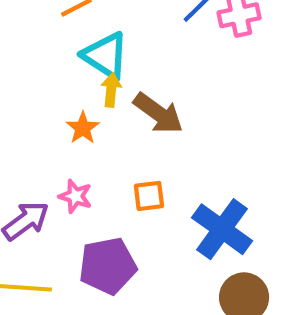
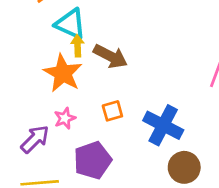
orange star: (83, 128) -> (63, 73), size x1.8
pink star: (75, 196) -> (65, 118), turned -30

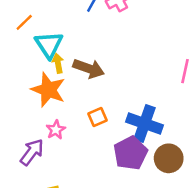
cyan triangle: (70, 24) -> (49, 45), turned 40
purple pentagon: (93, 160) -> (130, 153), moved

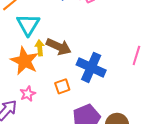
yellow arrow: (58, 63) -> (40, 48), moved
blue cross: (145, 123) -> (91, 67), moved

